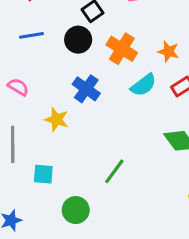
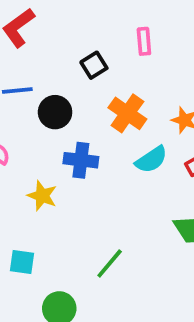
black circle: (78, 40) -> (55, 112), moved
blue cross: (86, 89) -> (81, 160), turned -32

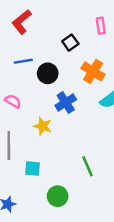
blue cross: (81, 160) -> (66, 103), turned -36
green line: (110, 264) -> (87, 166), turned -60

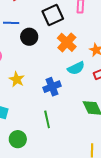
black square: (70, 43) -> (53, 15), size x1.5
blue cross: (66, 103) -> (52, 87), moved

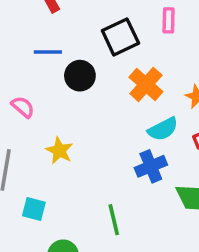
blue cross: (52, 87) -> (151, 166), moved

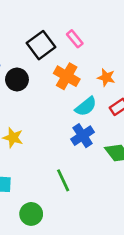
pink rectangle: (169, 20) -> (75, 39), moved, turned -30

